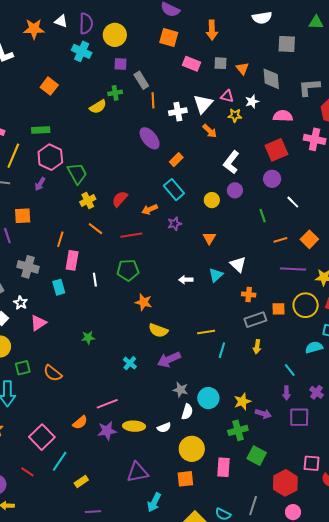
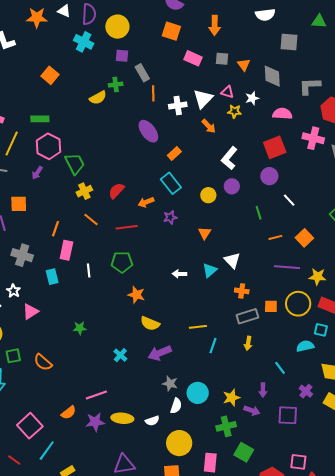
purple arrow: (286, 393) -> (263, 390), moved

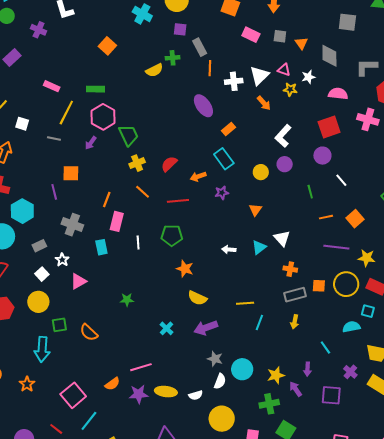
purple arrow: (252, 411) -> (296, 389), turned -147

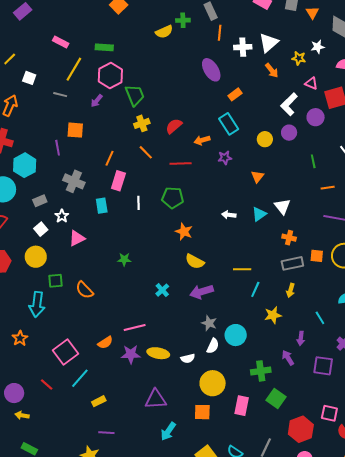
pink triangle: (284, 70) -> (311, 83), moved
purple circle: (322, 156) -> (316, 117), moved
yellow star: (276, 375) -> (273, 315), moved

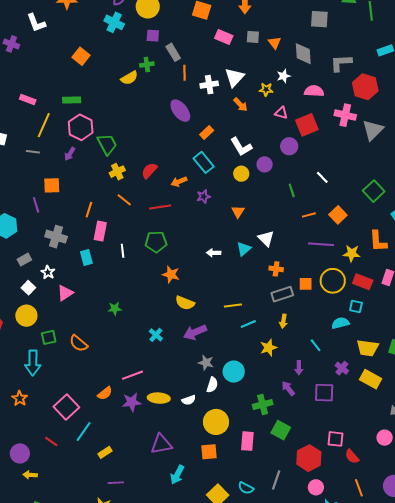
white L-shape: (289, 104) -> (241, 147), moved, turned -70
cyan line: (255, 289) -> (248, 324), turned 49

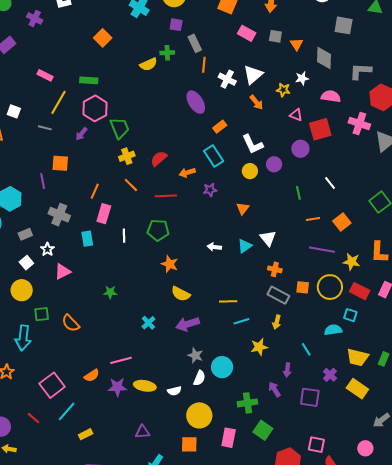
white cross: (209, 85) -> (227, 79), turned 30
gray rectangle: (282, 294) -> (278, 295), turned 40
purple triangle: (161, 444) -> (143, 432), size x0.7

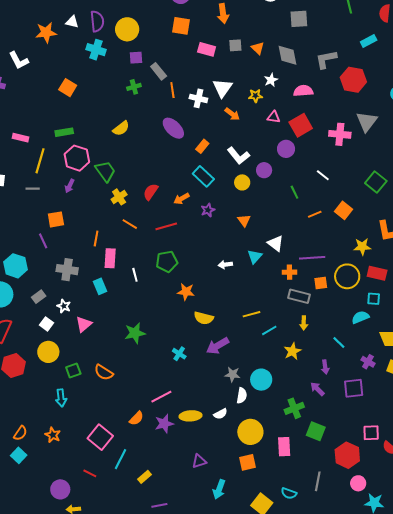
yellow semicircle: (148, 64) -> (121, 128), moved
pink cross: (359, 123) -> (340, 134), moved
purple line: (322, 250) -> (312, 258), moved
green star: (110, 292) -> (135, 333), size x1.5
cyan arrow: (23, 338) -> (61, 398), size x0.7

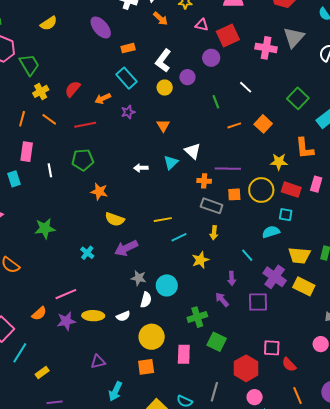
orange rectangle: (202, 146) -> (128, 48), turned 32
white L-shape: (238, 156) -> (163, 61), turned 70
orange line: (96, 239) -> (22, 119), moved
purple cross: (368, 362) -> (275, 277), size x1.6

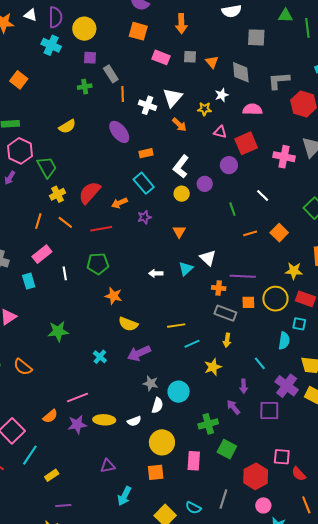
red semicircle: (73, 89) -> (90, 193), size x1.4
pink rectangle: (27, 152) -> (42, 254), turned 42
cyan semicircle: (271, 232) -> (284, 341), turned 114

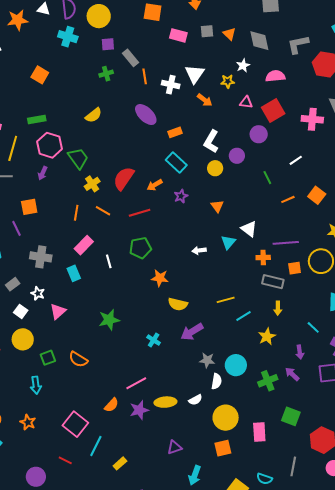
white line: (263, 195) -> (296, 160), turned -72
green cross: (208, 424) -> (268, 381), moved

